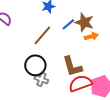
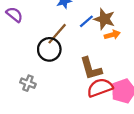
black circle: (35, 65) -> (49, 49), moved
gray cross: (41, 79) -> (28, 83), moved

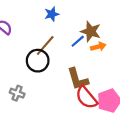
blue line: (86, 21) -> (78, 41), moved
red semicircle: (100, 88) -> (86, 97), turned -110

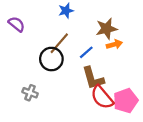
brown star: (91, 31) -> (106, 29), turned -30
blue line: (78, 41) -> (86, 52), moved

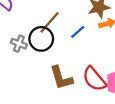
brown L-shape: (93, 78) -> (61, 78), moved
gray cross: (30, 93) -> (19, 44), moved

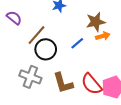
brown line: (49, 22) -> (37, 35), moved
gray cross: (19, 44) -> (30, 77), moved, size x1.5

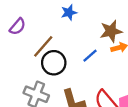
purple semicircle: (14, 18) -> (18, 27), turned 91

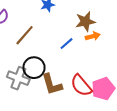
black circle: (54, 63) -> (34, 68), moved

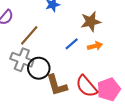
orange arrow: (93, 36) -> (95, 46), moved
gray cross: (18, 78) -> (22, 60), moved

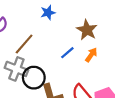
brown star: (91, 22) -> (87, 30), turned -30
orange arrow: (95, 46) -> (91, 55), turned -40

